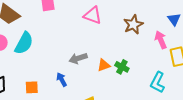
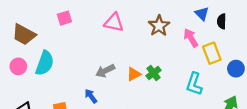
green cross: (122, 67) -> (154, 73), turned 32

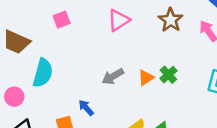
pink triangle: (114, 22) -> (119, 20), turned -40
pink circle: (18, 66) -> (14, 97), moved
blue arrow: (91, 96) -> (86, 108), moved

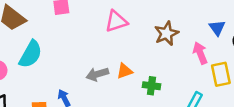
green cross: (168, 75) -> (151, 86), turned 36
orange triangle: (146, 78) -> (125, 71), moved

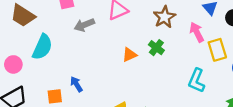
gray arrow: (97, 74) -> (84, 25), moved
green cross: (151, 86) -> (156, 48), moved, turned 35

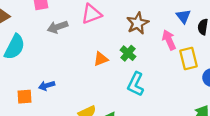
cyan L-shape: (197, 81) -> (136, 84), moved
blue arrow: (76, 84) -> (47, 86), turned -77

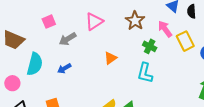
green cross: (128, 53) -> (150, 46), moved
blue arrow: (47, 86) -> (64, 68), moved

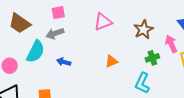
gray arrow: (68, 39) -> (55, 33), moved
green cross: (150, 46) -> (152, 58), turned 32
blue arrow: (64, 68) -> (64, 62), turned 32

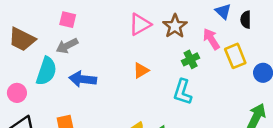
pink square: (58, 13) -> (68, 20), turned 32
pink triangle: (103, 22) -> (140, 24), moved
blue arrow: (64, 62) -> (83, 79), size x1.5

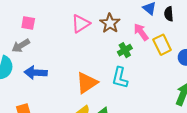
pink square: (68, 20) -> (28, 23), moved
orange triangle: (141, 70) -> (87, 83), moved, size x1.6

